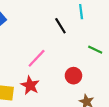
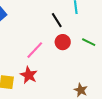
red circle: (73, 76) -> (63, 42), moved

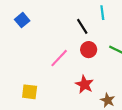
red star: (29, 75) -> (84, 84), moved

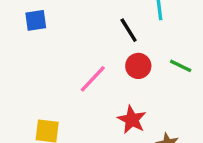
blue square: (22, 20) -> (36, 20), turned 32

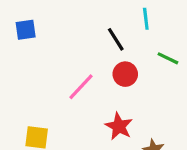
green line: (181, 66) -> (168, 58), moved

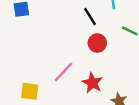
pink line: (81, 87) -> (64, 72), moved

